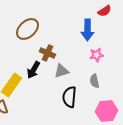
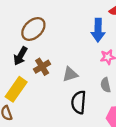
brown cross: (47, 53) -> (42, 67), moved, turned 35
black arrow: (33, 70) -> (20, 56), moved

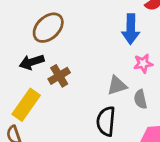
black arrow: (20, 56) -> (32, 62), turned 42
gray triangle: (70, 74) -> (117, 85), moved

